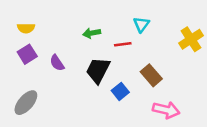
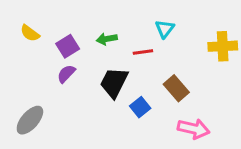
yellow semicircle: (26, 28) -> (30, 33), turned 35
yellow cross: (191, 39) -> (223, 46), turned 30
purple square: (27, 54) -> (68, 46), moved
purple semicircle: (57, 63) -> (66, 74), turned 77

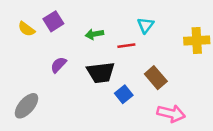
purple square: (68, 46) -> (53, 21), moved
black trapezoid: (114, 82) -> (101, 73), turned -124

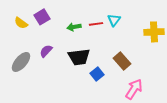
red line: (126, 46) -> (96, 24), moved
gray ellipse: (26, 106) -> (21, 62), moved
pink arrow: (171, 113) -> (134, 89), turned -70

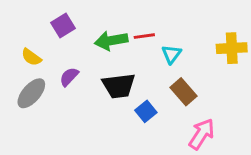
cyan triangle: (114, 20) -> (171, 54), moved
yellow semicircle: (21, 23) -> (31, 57), moved
green arrow: (74, 27) -> (111, 41), size x1.5

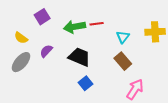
cyan triangle: (171, 54) -> (123, 37), moved
black trapezoid: (119, 86) -> (79, 57), turned -150
blue square: (146, 111) -> (86, 83), moved

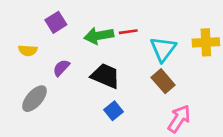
cyan triangle: (123, 37) -> (163, 49), size x1.5
yellow semicircle: (21, 38) -> (28, 50), turned -32
gray ellipse: (21, 62) -> (34, 99), moved

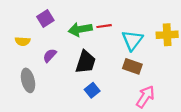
black trapezoid: (105, 76) -> (86, 62), turned 85
brown rectangle: (163, 81) -> (132, 66), turned -30
gray ellipse: (34, 99) -> (28, 80), turned -55

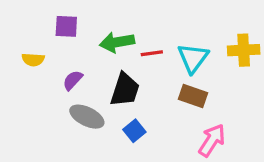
purple square: (45, 18) -> (66, 26), turned 35
red line: (104, 26) -> (152, 53), moved
gray ellipse: (28, 80) -> (87, 117), moved, turned -50

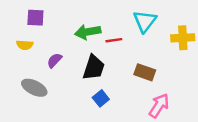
purple square: (66, 26) -> (35, 18), moved
cyan triangle: (193, 58) -> (145, 21), moved
gray ellipse: (87, 117) -> (34, 88), moved

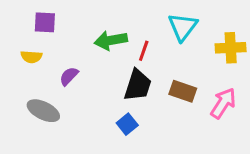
red line: (114, 40) -> (144, 51), turned -63
black trapezoid: (94, 68) -> (138, 85), moved
pink arrow: (159, 106) -> (223, 103), moved

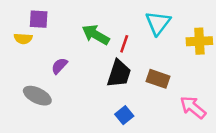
green arrow: (111, 40) -> (96, 35), turned 40
yellow semicircle: (31, 57) -> (23, 39), moved
pink arrow: (223, 103) -> (193, 107), moved, turned -84
blue square: (127, 124) -> (124, 115), moved

